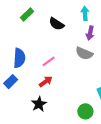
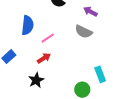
purple arrow: (90, 33) -> (90, 12), turned 104
blue semicircle: (19, 58) -> (27, 25), moved

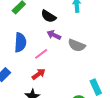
purple arrow: (90, 12) -> (54, 35), moved

